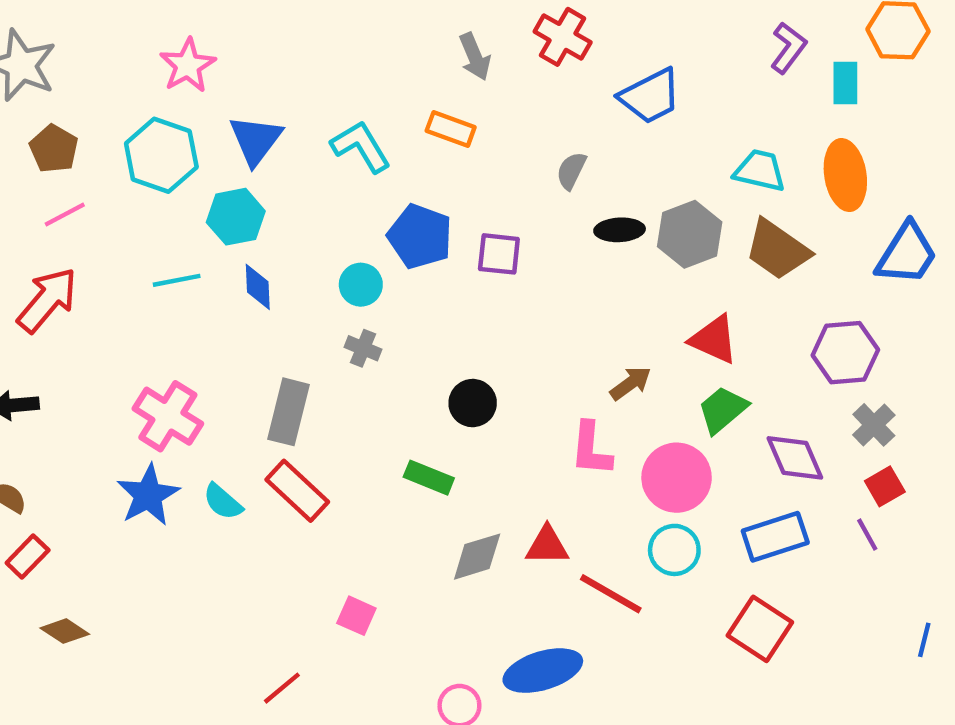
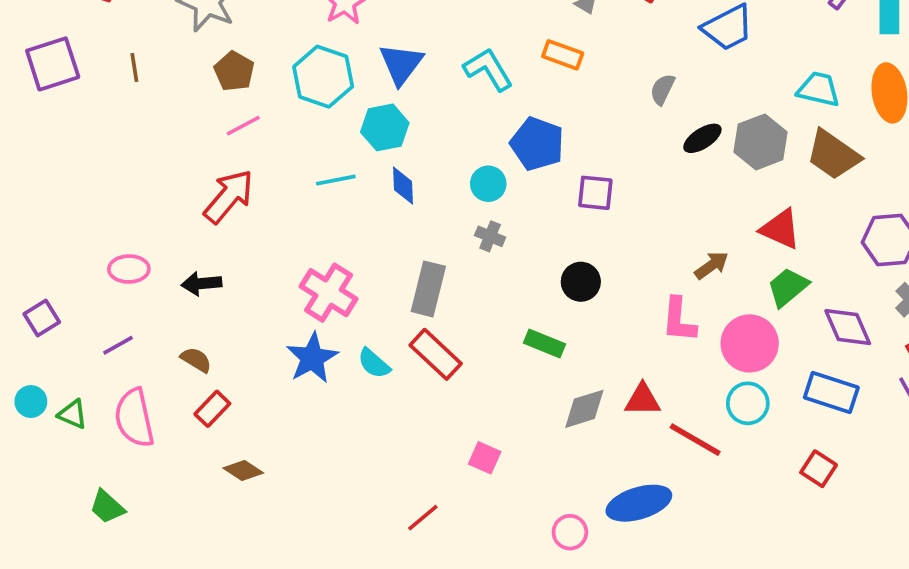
black ellipse: (620, 230) -> (702, 138), turned -30
purple square: (499, 254) -> (595, 193), moved
blue rectangle: (775, 537) -> (831, 392), turned 36
red square: (760, 629) -> (819, 469), size x0.7

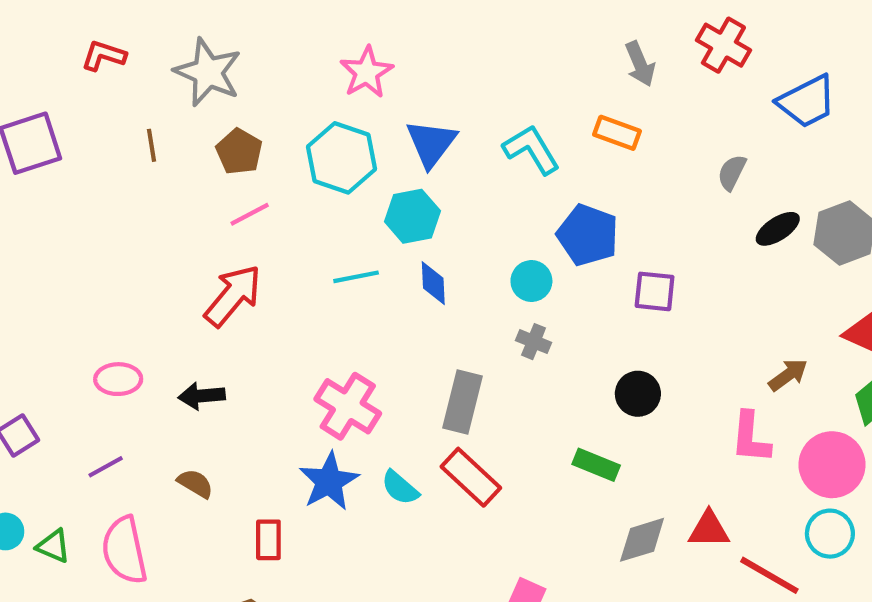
brown line: (134, 68) -> (152, 145), moved
red rectangle: (212, 409) -> (268, 540), moved, turned -44

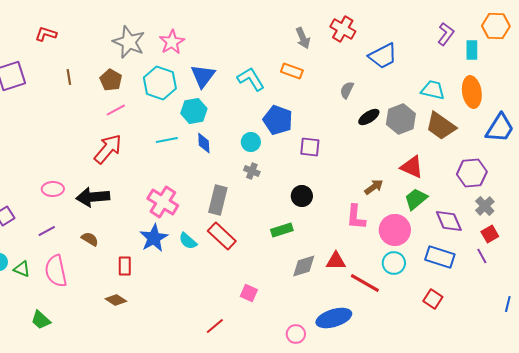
gray star: (208, 72) -> (129, 42), moved
black arrow: (202, 396) -> (93, 197), size x1.5
green rectangle: (596, 465) -> (282, 230), turned -40

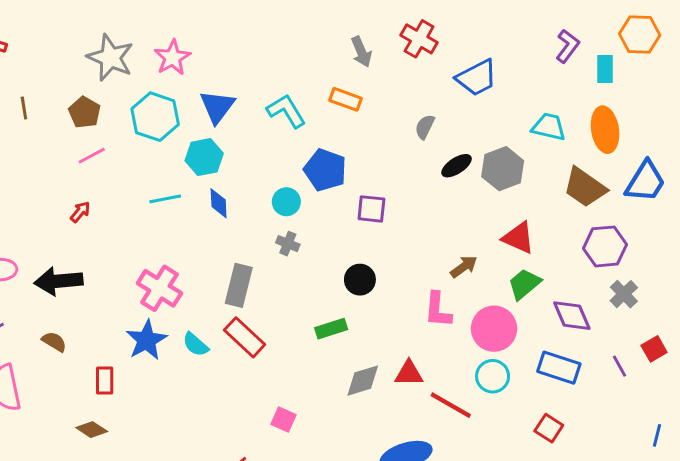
brown trapezoid: (441, 126) -> (585, 187), moved
red arrow: (108, 149) -> (80, 212), size x0.5
red square: (490, 234) -> (654, 349), moved

